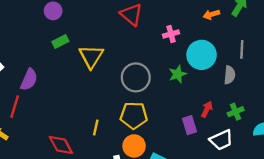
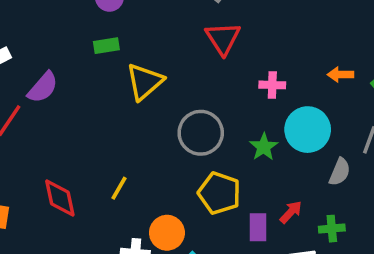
green star: (178, 74) -> (264, 147), turned -30
yellow pentagon: (134, 115) -> (219, 193), moved

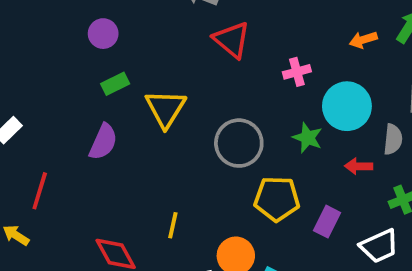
purple semicircle: (43, 87) -> (103, 142), moved
red arrow: (291, 212) -> (359, 166), moved, turned -115
purple rectangle: (258, 227) -> (327, 222), turned 44

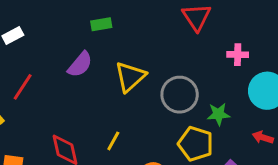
yellow triangle: (166, 109) -> (130, 77), moved
green star: (308, 138) -> (218, 114), moved, turned 30

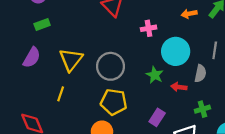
green star: (218, 114) -> (155, 75), moved, turned -30
yellow line: (113, 141) -> (61, 94), moved
yellow pentagon: (196, 144) -> (114, 102), moved

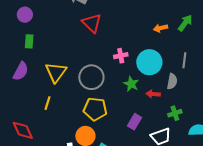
green rectangle: (42, 24) -> (29, 41), turned -64
pink cross: (149, 28) -> (121, 56), moved

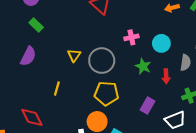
green rectangle: (29, 41) -> (36, 25), turned -48
cyan circle: (149, 62) -> (161, 43), size x0.7
yellow triangle: (56, 72) -> (74, 55), moved, size x0.6
red arrow: (153, 94) -> (166, 76), turned -96

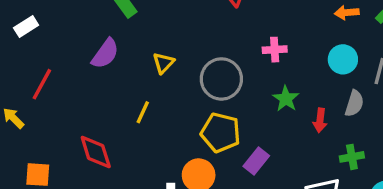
cyan circle: (161, 43) -> (343, 59), moved
yellow triangle: (74, 55) -> (163, 63), moved
purple rectangle: (147, 105) -> (256, 161), moved

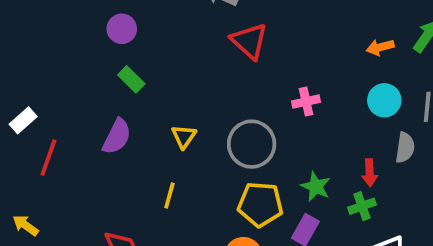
red line: (42, 84) -> (48, 158), moved
green star: (286, 99) -> (316, 187), moved
green cross: (352, 157) -> (362, 206), moved

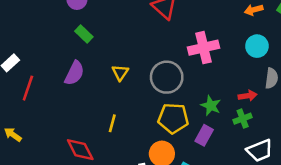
pink cross: (306, 102) -> (204, 48), size x1.6
red arrow: (370, 173) -> (248, 96), turned -96
yellow line: (169, 196) -> (112, 123), moved

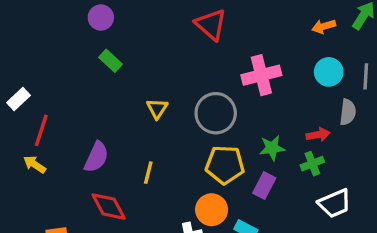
purple semicircle: (74, 73) -> (96, 157), moved
green star: (211, 106) -> (272, 148), turned -30
yellow arrow: (13, 135) -> (35, 164), moved

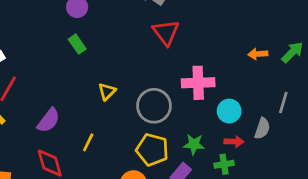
cyan circle: (329, 72) -> (229, 111), moved

